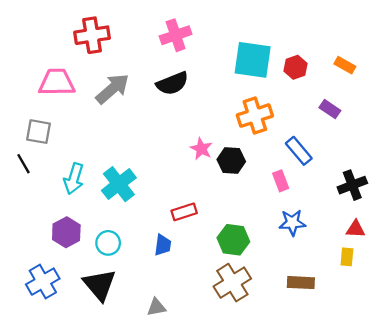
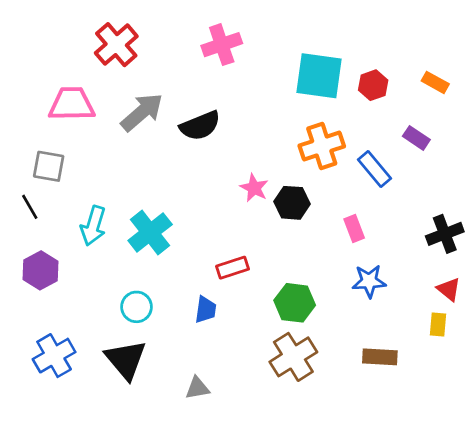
red cross: (92, 35) -> (116, 45), turned -32
black semicircle: (172, 83) -> (200, 126), moved
blue rectangle: (299, 151) -> (374, 169), moved
red triangle: (356, 229) -> (449, 289), turned 36
purple hexagon: (66, 232) -> (41, 270), moved

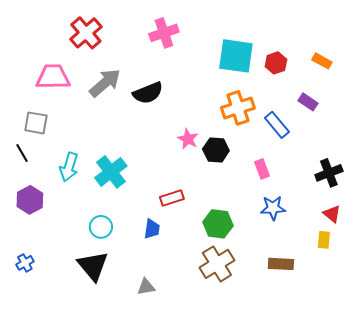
blue cross: (54, 356) -> (25, 263), moved, size x0.6

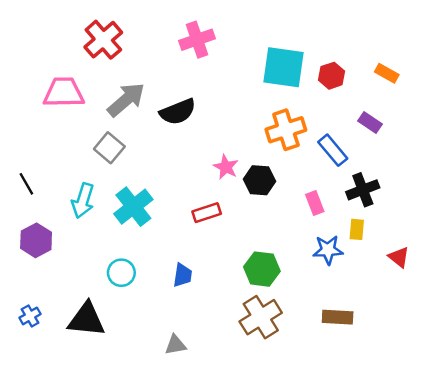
gray square: (36, 123) -> (109, 148), moved, turned 30
black cross: (329, 173) -> (363, 190), moved
red rectangle: (172, 198) -> (207, 213), moved
yellow rectangle: (324, 240) -> (357, 229), moved
black triangle: (93, 266) -> (86, 320), moved, turned -44

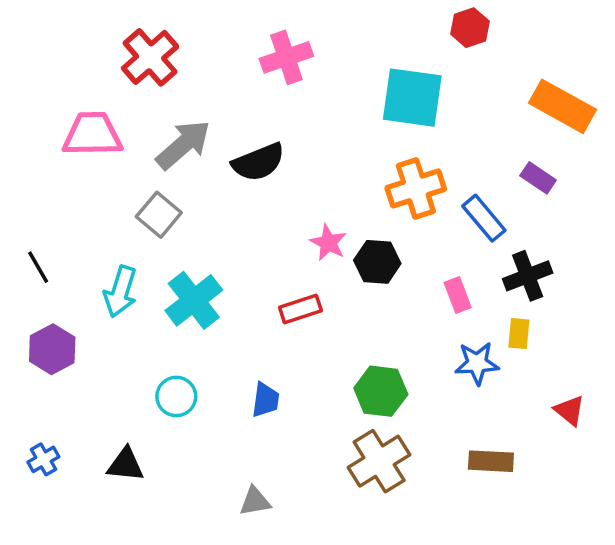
orange rectangle: (387, 73) -> (563, 106), size x1.8
red hexagon: (332, 76) -> (470, 28), moved
red triangle: (399, 257) -> (570, 410), moved
black triangle: (86, 320) -> (126, 465), size x0.7

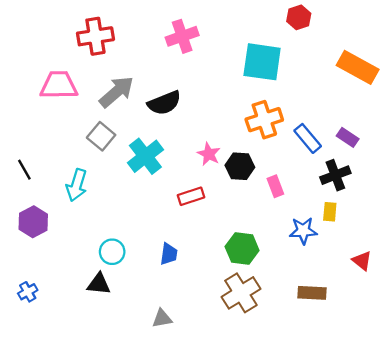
red cross: (150, 57) -> (95, 36), turned 32
purple rectangle: (538, 178) -> (348, 137), moved
pink rectangle: (458, 295) -> (275, 186), moved
cyan cross: (194, 300) -> (145, 156), moved
black triangle: (126, 465) -> (99, 284), moved

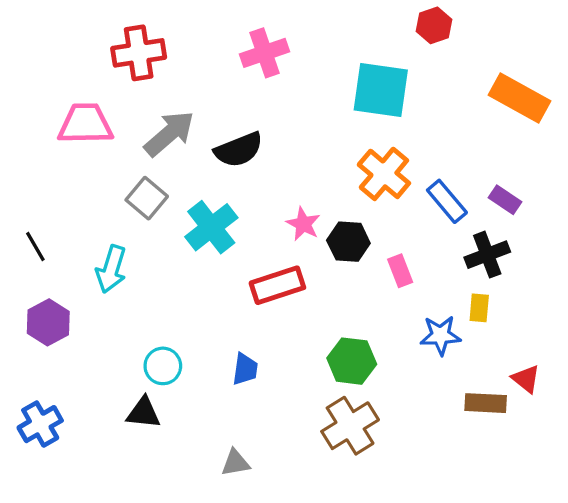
orange cross: (264, 120) -> (384, 174), turned -32
red rectangle: (191, 196) -> (277, 285), size x1.4
blue cross: (28, 292) -> (40, 424), size x1.5
brown rectangle: (312, 293) -> (486, 403), moved

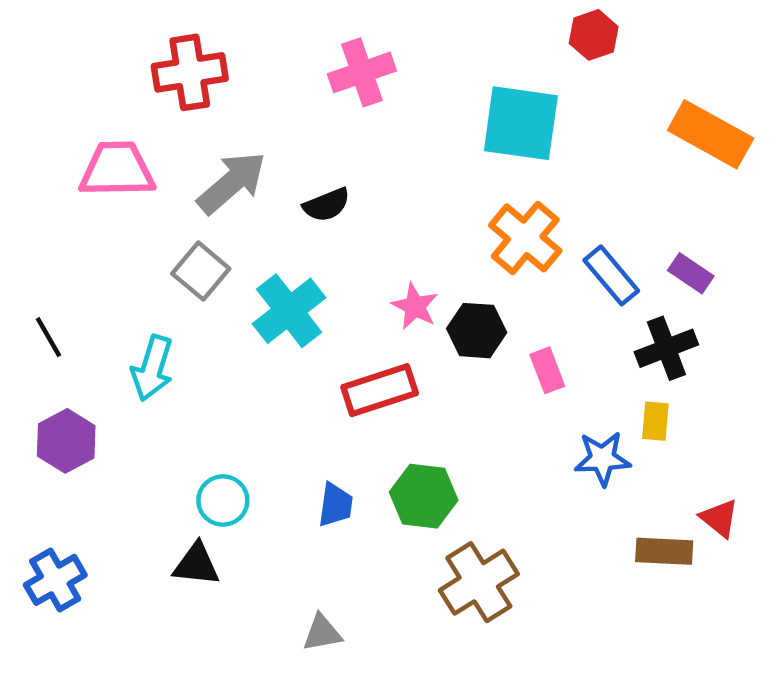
black semicircle: (239, 150) -> (327, 205), size x0.7
green hexagon: (352, 361) -> (424, 496), moved

